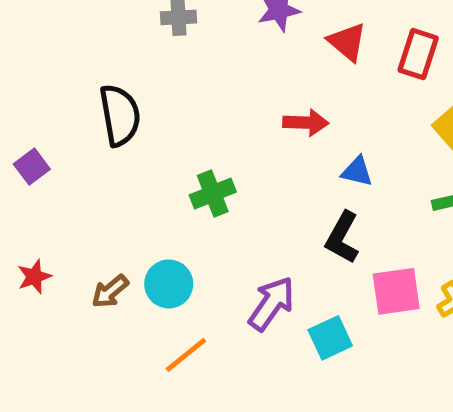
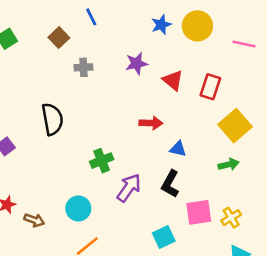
brown arrow: (110, 291) -> (34, 220), moved, turned -120
purple arrow: (271, 304) -> (129, 188), moved

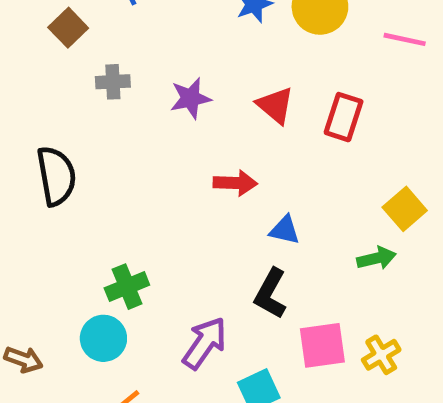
purple star: (137, 63) -> (191, 98), moved
yellow square: (235, 126) -> (405, 209), moved, size x0.7
green cross: (102, 161) -> (127, 287), moved
purple arrow: (129, 188) -> (205, 343), moved

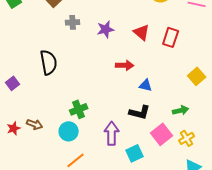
green arrow: (376, 258) -> (181, 110), moved
black L-shape: (271, 294) -> (140, 112), turned -105
purple arrow: (205, 343) -> (112, 133), turned -35
pink square: (322, 345) -> (162, 134), turned -30
brown arrow: (23, 359) -> (35, 124), moved

